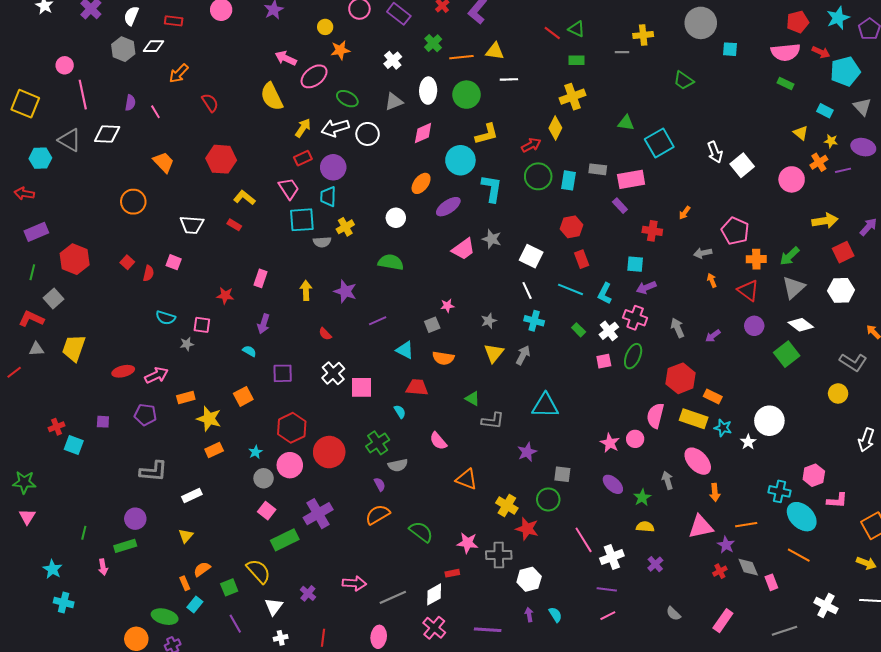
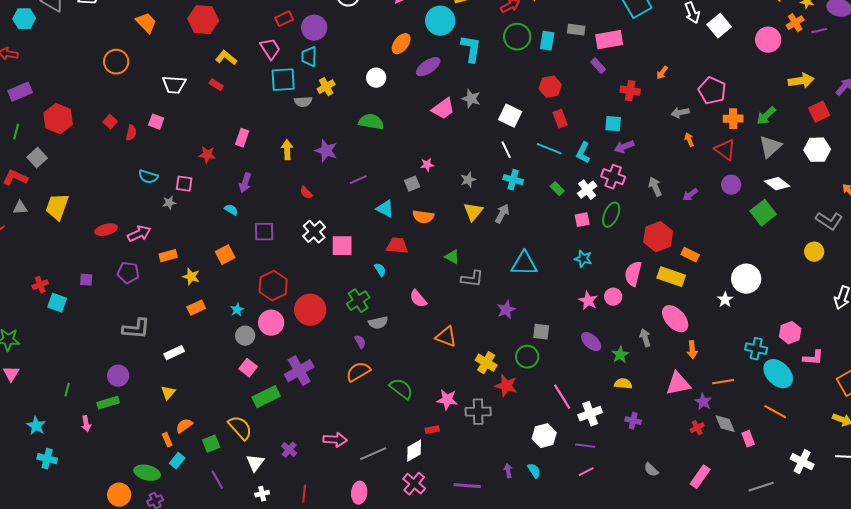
yellow star: (209, 419) -> (191, 277), size x0.7
cyan star: (723, 428) -> (583, 259), moved
purple cross: (655, 564) -> (633, 421), turned -35
white hexagon: (529, 579) -> (544, 436), moved

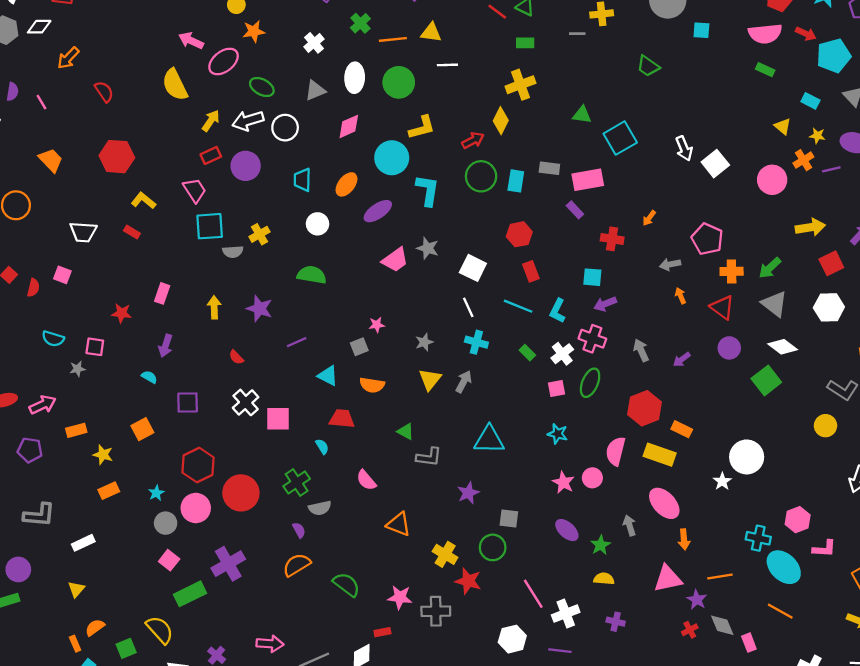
cyan trapezoid: (309, 57) -> (302, 180), moved
gray triangle: (770, 147) -> (774, 304), turned -40

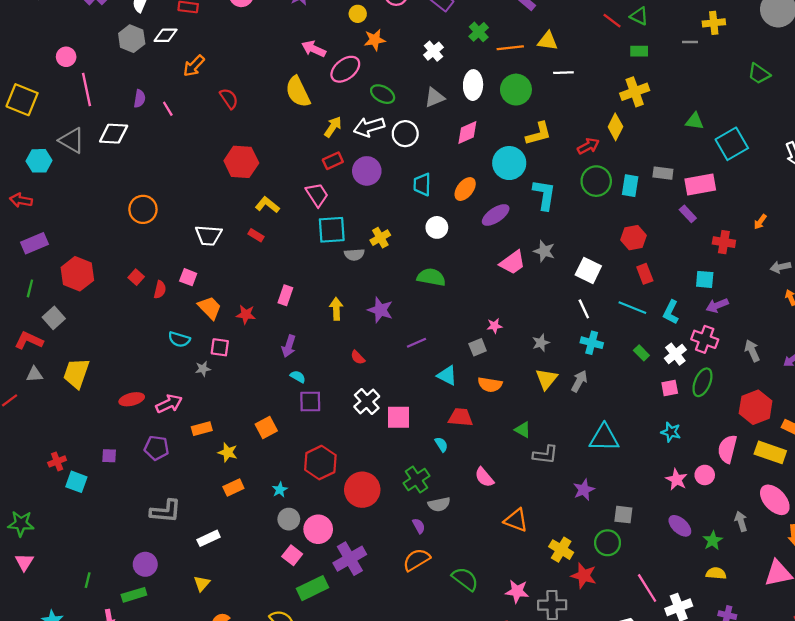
orange trapezoid: (51, 160) -> (210, 308), moved
cyan semicircle: (149, 377) -> (298, 377), moved
pink circle: (196, 508) -> (318, 529), moved

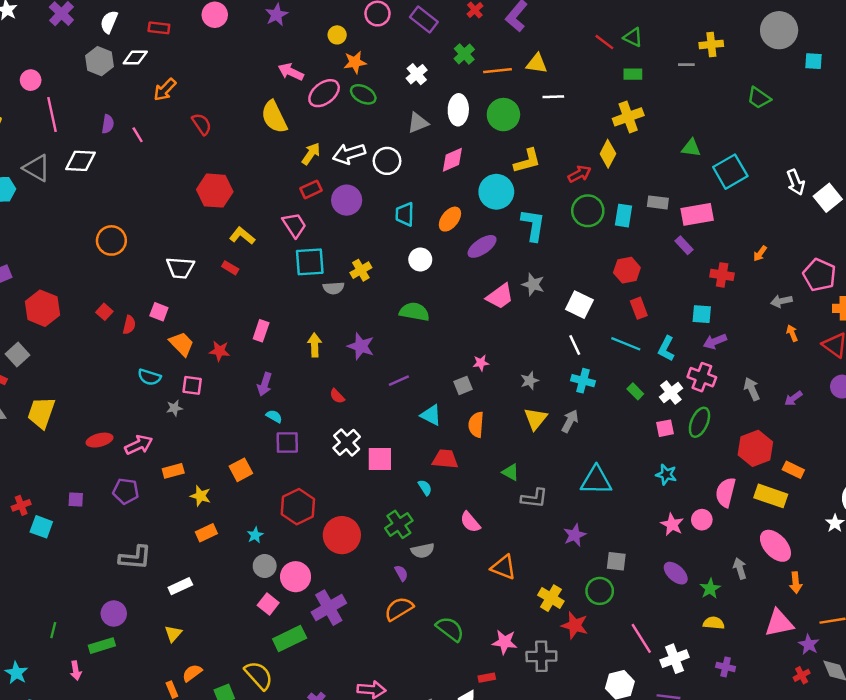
green ellipse: (383, 94) -> (363, 94), moved
orange semicircle: (490, 385) -> (476, 425), turned 85

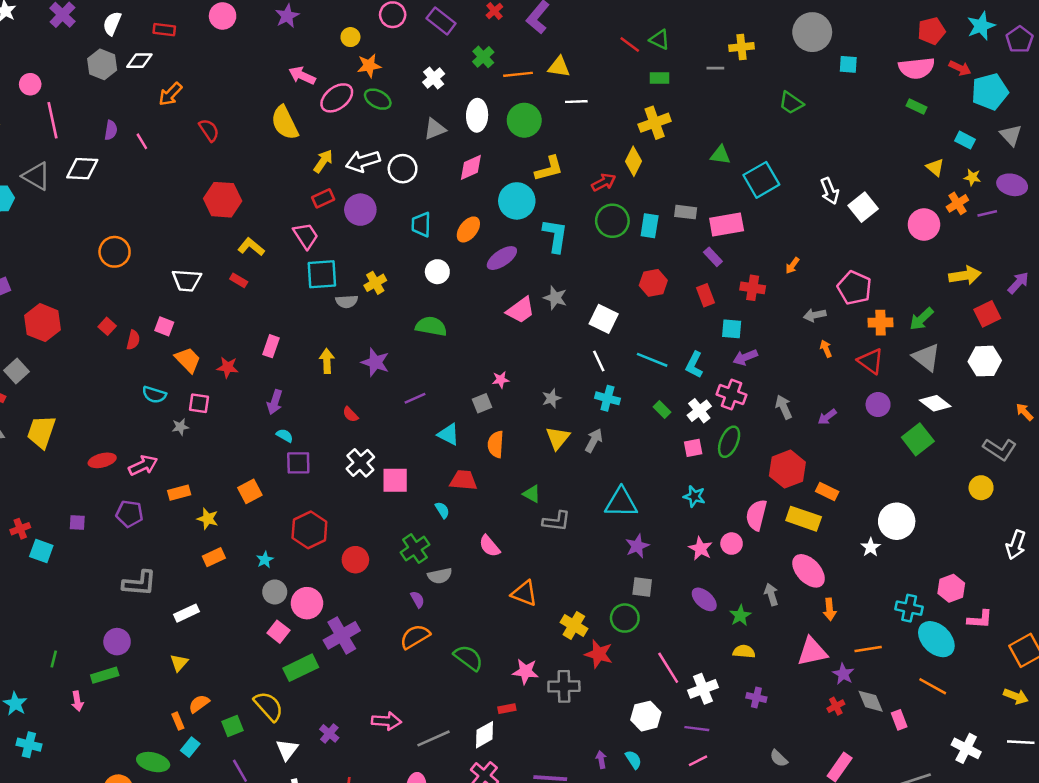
red rectangle: (639, 308) -> (705, 295), moved
red circle: (342, 535) -> (355, 560), size x0.7
purple star: (575, 535) -> (637, 546), moved

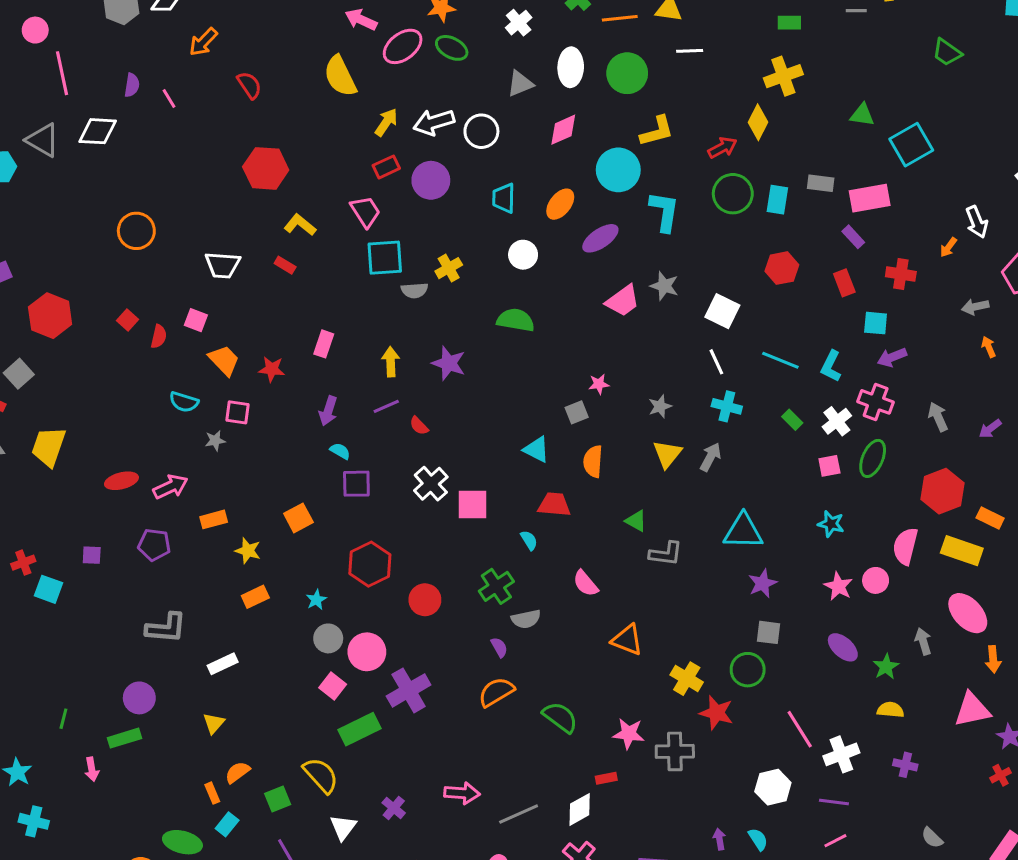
white arrow: (830, 191) -> (977, 222), moved
purple line: (415, 398) -> (386, 406), moved

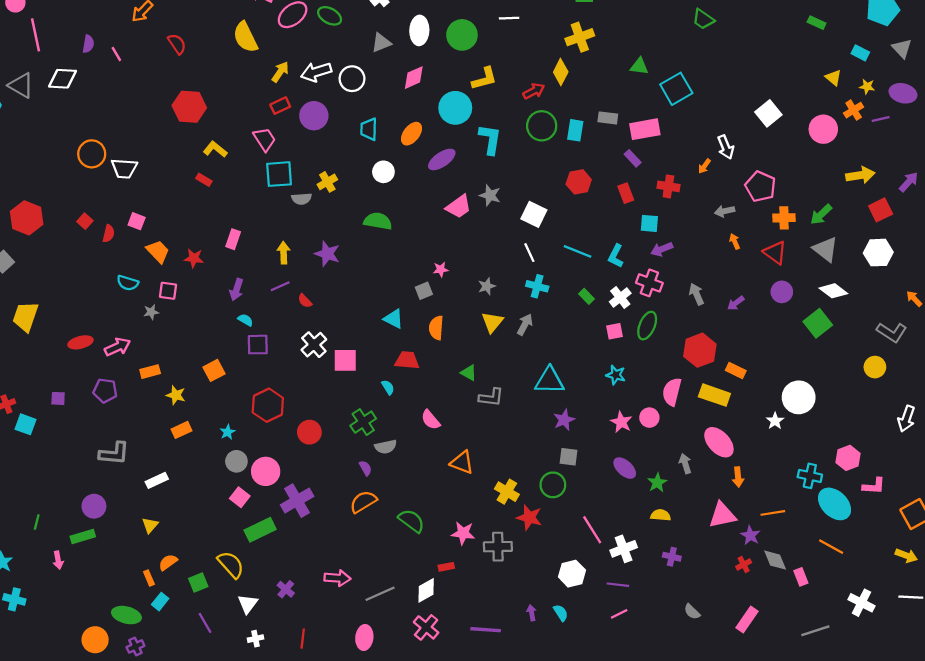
white trapezoid: (223, 265) -> (124, 168), moved

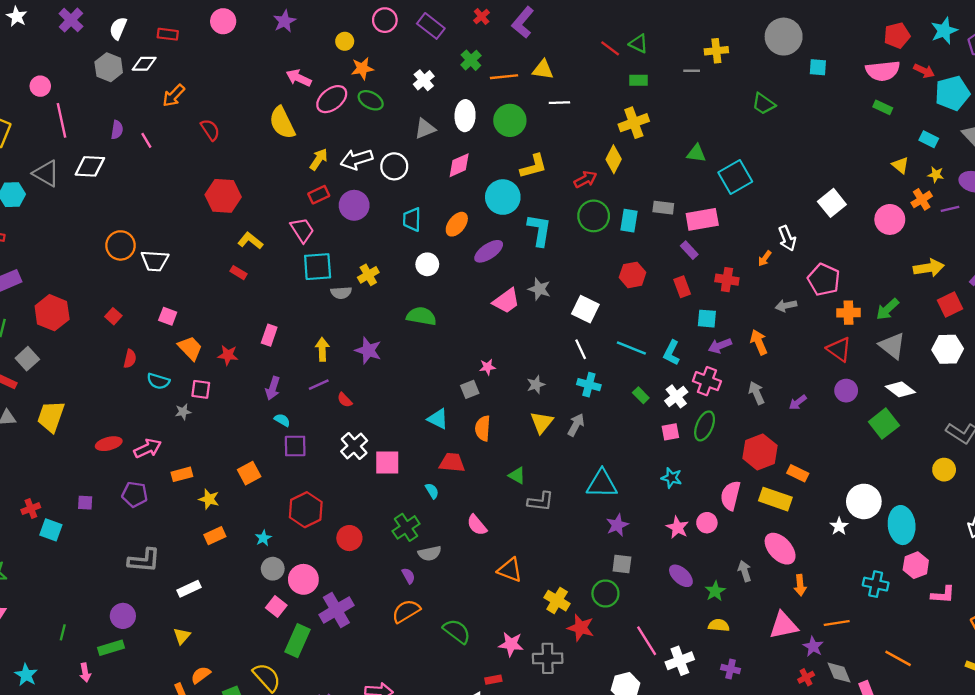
red semicircle: (109, 234) -> (130, 359), moved
orange arrow: (735, 241) -> (759, 342), moved, size x1.5
cyan ellipse: (835, 504) -> (902, 525), moved, turned 40
green rectangle: (260, 530) -> (297, 641), turned -40

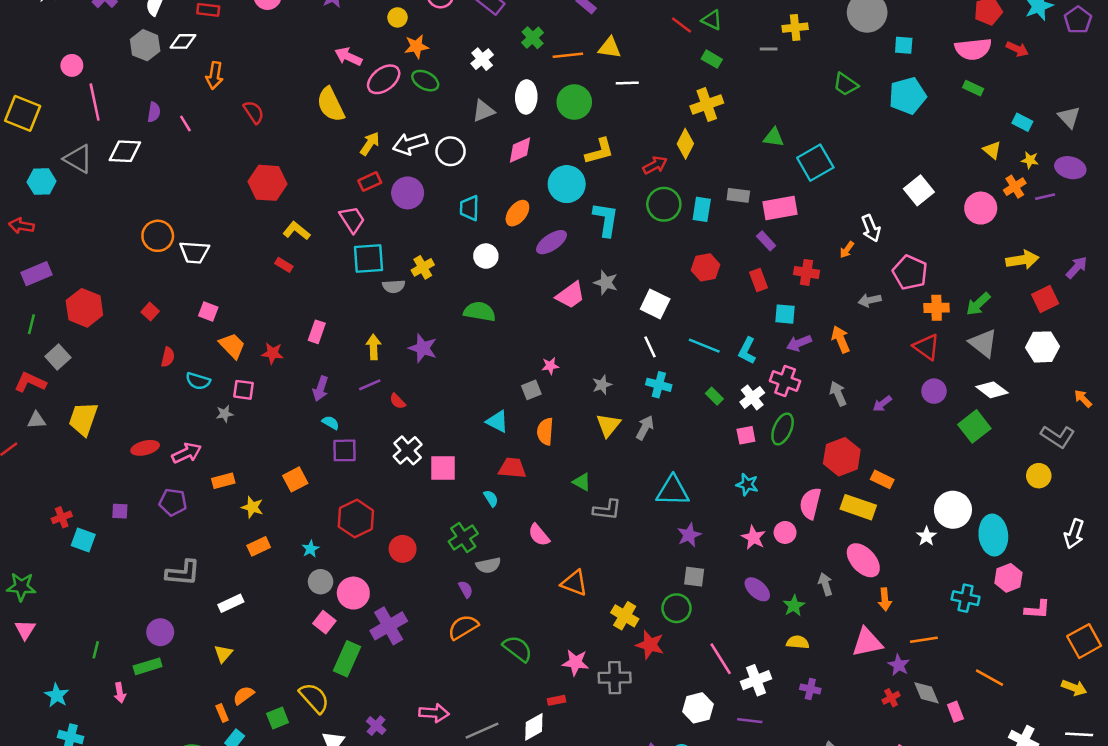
green rectangle: (638, 80) -> (712, 59), turned 30
cyan pentagon: (952, 93) -> (907, 96), moved
orange arrow: (174, 96) -> (214, 76), turned -35

